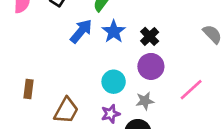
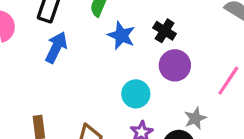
blue arrow: (81, 31) -> (56, 47), moved
gray star: (145, 101) -> (195, 118), moved

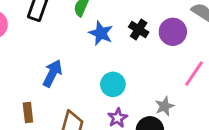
blue arrow: (56, 47) -> (52, 73), moved
purple circle: (175, 65) -> (173, 32), moved

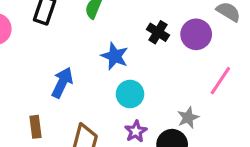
blue star: (101, 33) -> (115, 56), moved

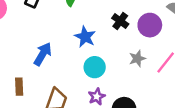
gray star: (188, 118) -> (137, 59), moved

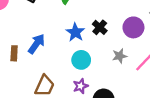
black cross: (120, 21) -> (100, 27), moved
brown rectangle: (19, 87) -> (14, 53), moved

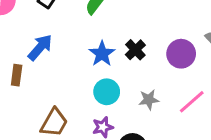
blue arrow: (36, 44) -> (40, 47), moved
gray star: (120, 56) -> (149, 100), moved

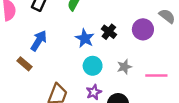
brown rectangle: (17, 75) -> (25, 64), turned -48
pink line: (192, 102) -> (156, 75), moved, turned 50

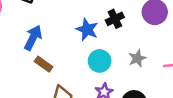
black cross: (109, 32) -> (115, 19), turned 32
brown rectangle: (25, 64) -> (44, 64), moved

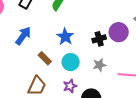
black cross: (115, 19) -> (99, 39), moved
brown rectangle: (44, 64) -> (45, 58), moved

